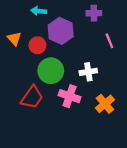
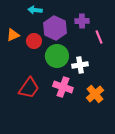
purple cross: (94, 13) -> (82, 21), moved
orange triangle: (14, 39) -> (13, 35), turned 48
green circle: (51, 71) -> (57, 56), moved

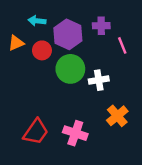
cyan arrow: (35, 10) -> (37, 21), moved
pink cross: (63, 87) -> (75, 133), moved
red trapezoid: (29, 88) -> (36, 132), moved

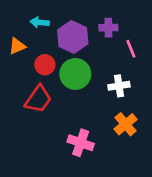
red circle: (42, 50) -> (45, 65), moved
white cross: (99, 80) -> (119, 86), moved
red trapezoid: (36, 132) -> (38, 99), moved

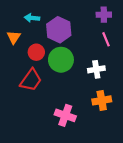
purple cross: (108, 28) -> (104, 15), moved
orange triangle: (17, 46) -> (14, 37), turned -32
orange cross: (126, 124) -> (102, 100), turned 30

